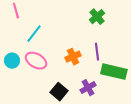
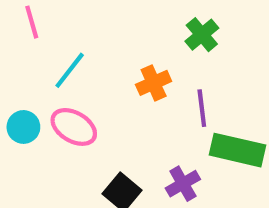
orange cross: (73, 57) -> (154, 83), moved

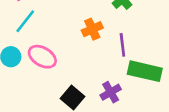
cyan line: (70, 70) -> (25, 21), moved

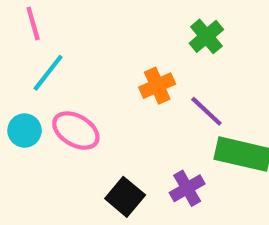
purple line: (122, 45) -> (206, 111), turned -40

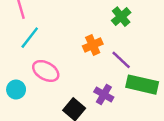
cyan circle: (25, 131) -> (16, 90), moved
purple cross: (187, 188) -> (104, 94), moved, turned -30

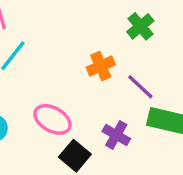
pink ellipse: (46, 71) -> (52, 119), moved

